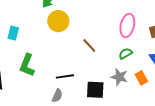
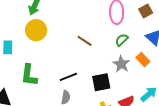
yellow circle: (58, 21) -> (36, 30), moved
gray star: (119, 77) -> (121, 64), turned 30

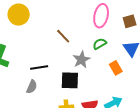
gray star: (121, 64) -> (81, 60), moved

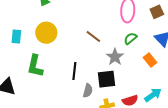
yellow circle: (19, 15) -> (46, 33), moved
black line: (39, 67) -> (74, 71), turned -66
gray semicircle: (32, 87) -> (88, 91), moved

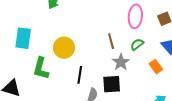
yellow circle: (46, 33) -> (64, 48), moved
cyan rectangle: (16, 36) -> (23, 38), size x1.5
brown line: (93, 36) -> (111, 41), moved, turned 35

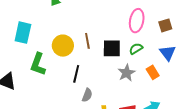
brown line: (111, 41) -> (87, 41), moved
gray star: (121, 62) -> (126, 73), moved
black square: (112, 84) -> (112, 48), moved

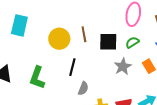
green L-shape: (38, 64) -> (37, 78), moved

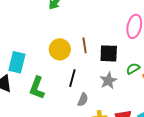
cyan rectangle: (19, 25) -> (17, 62), moved
green semicircle: (132, 42) -> (133, 69), moved
gray star: (123, 66) -> (108, 81), moved

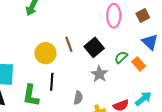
black square: (109, 53) -> (94, 47), turned -30
black line: (72, 78) -> (52, 82), moved

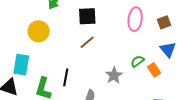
brown line: (69, 44) -> (87, 42), turned 63
black square: (94, 47) -> (87, 16), moved, turned 30
yellow circle: (45, 53) -> (39, 31), moved

